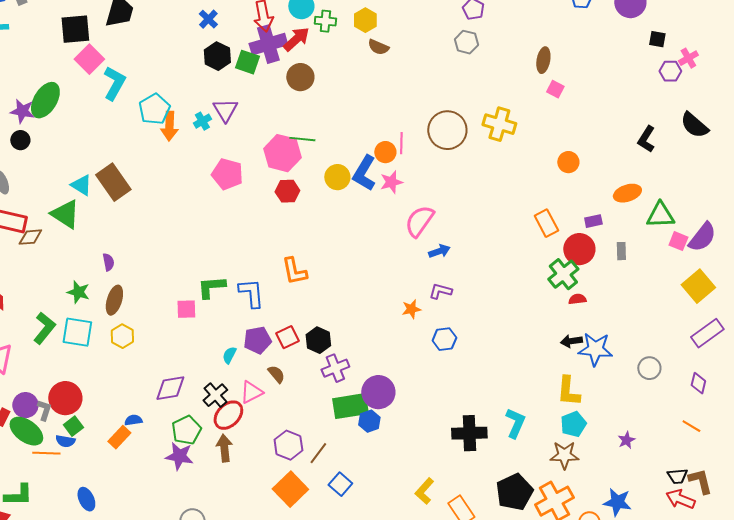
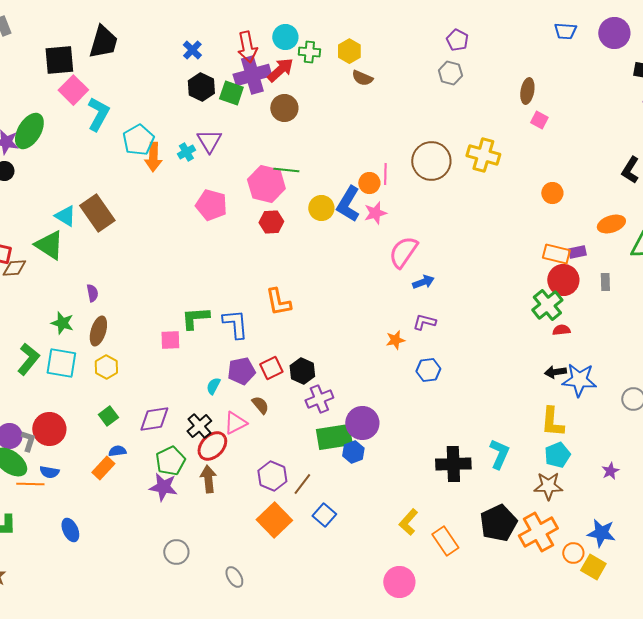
orange rectangle: (546, 223) -> (556, 254), moved, turned -48
green square: (73, 426) -> (108, 416), moved

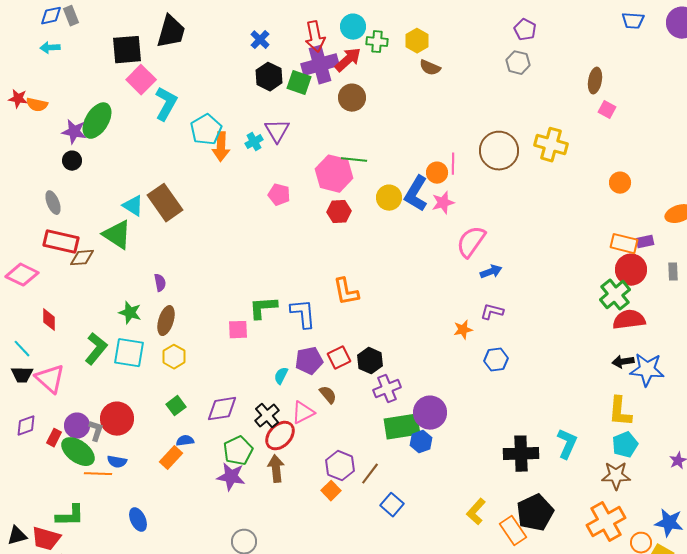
pink pentagon: (211, 205) -> (279, 195), size x0.7
red semicircle: (561, 330) -> (629, 320), size x1.8
orange square: (274, 520) -> (331, 491), moved, size x0.6
black pentagon: (498, 523) -> (535, 513), moved

